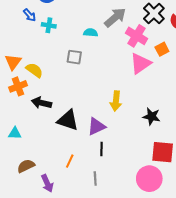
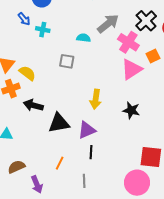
yellow arrow: (116, 101) -> (96, 99), moved
black star: (152, 116) -> (131, 110), moved
black triangle: (68, 120) -> (59, 123), turned -30

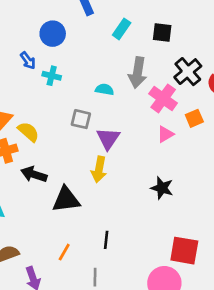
gray arrow: (108, 24) -> (138, 73), turned 135
pink triangle: (132, 69) -> (165, 134), size x0.6
yellow arrow: (96, 99) -> (99, 169), moved
purple triangle: (87, 130) -> (108, 139), moved, turned -36

